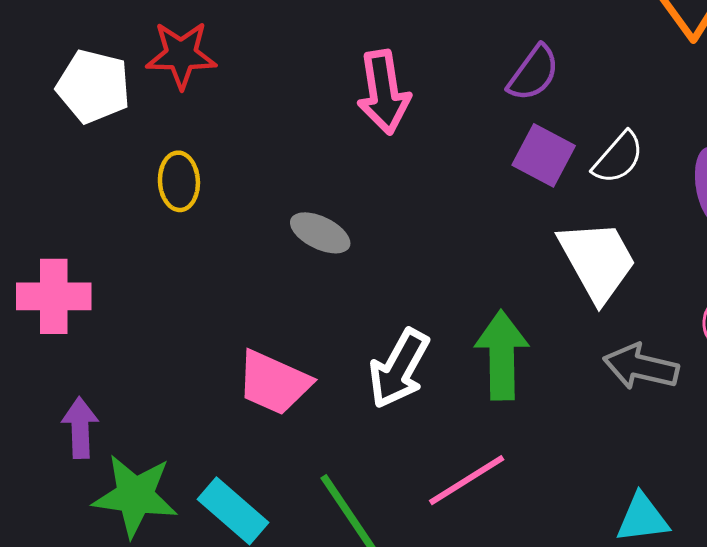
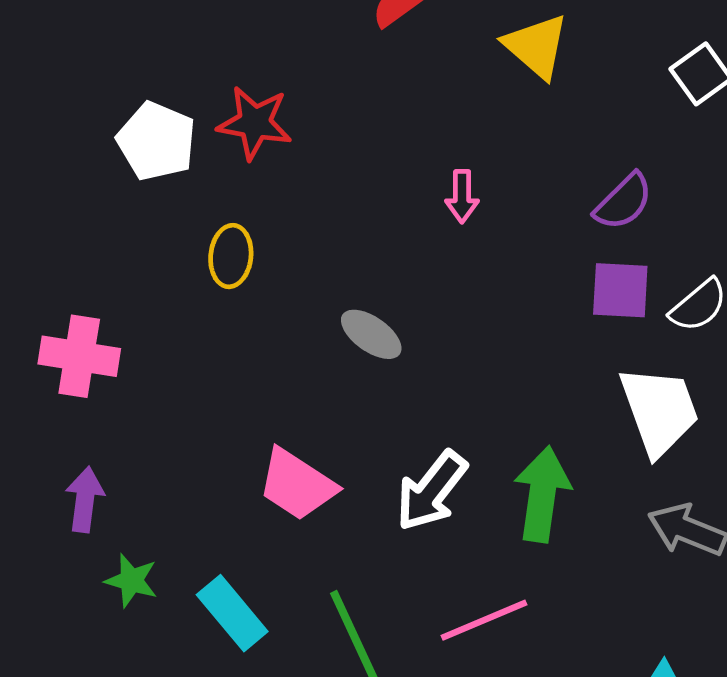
pink arrow: (384, 92) -> (462, 196), size x0.6
purple square: (544, 155) -> (620, 290), turned -34
green star: (135, 496) -> (131, 581), size x0.6

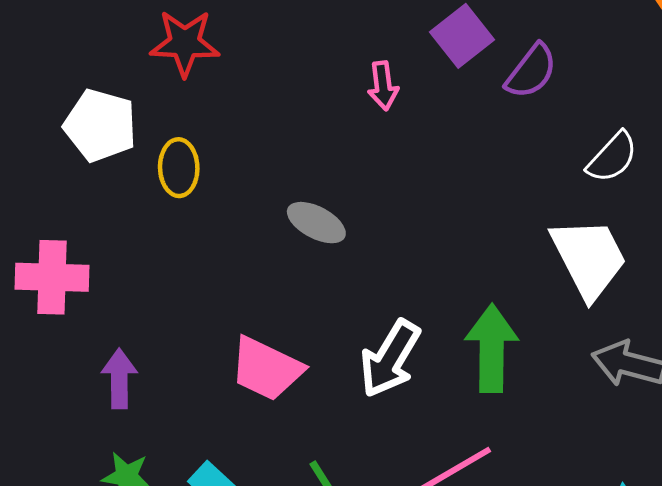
white pentagon: (157, 141) -> (100, 125), moved
purple square: (620, 290) -> (462, 36), moved, turned -34
purple arrow: (85, 499) -> (119, 379), moved

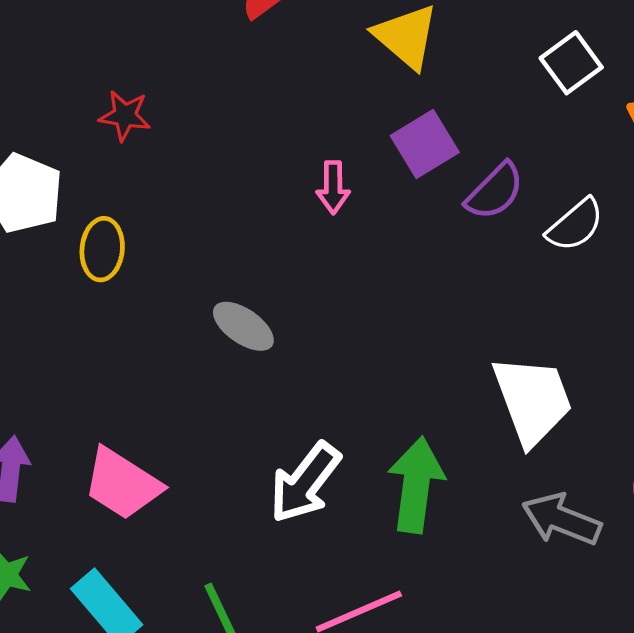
red star: (185, 43) -> (125, 116), size x0.7
white semicircle: (612, 157) -> (575, 225), moved
pink trapezoid: (266, 369) -> (122, 484), moved

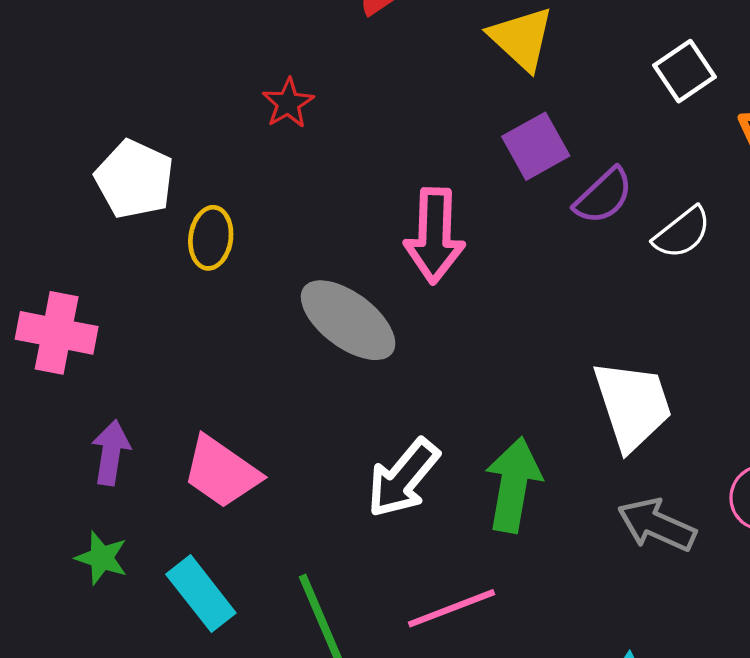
red star: (125, 116) -> (288, 103), moved, turned 30
pink arrow: (333, 187) -> (434, 236), moved, size x1.8
gray ellipse: (243, 326) -> (348, 320), size x1.6

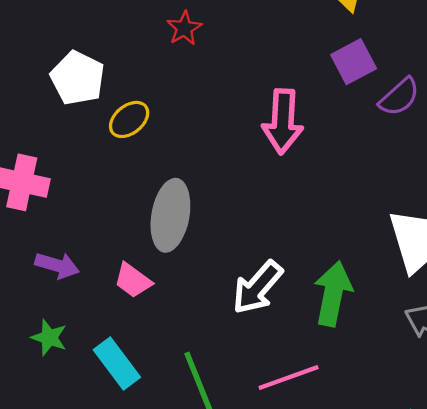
yellow ellipse: (211, 238) -> (129, 119), turned 42
gray ellipse: (348, 320) -> (170, 215), moved, turned 62
purple arrow: (111, 453) -> (57, 265), turned 96
pink trapezoid: (221, 472) -> (133, 280), size x0.7

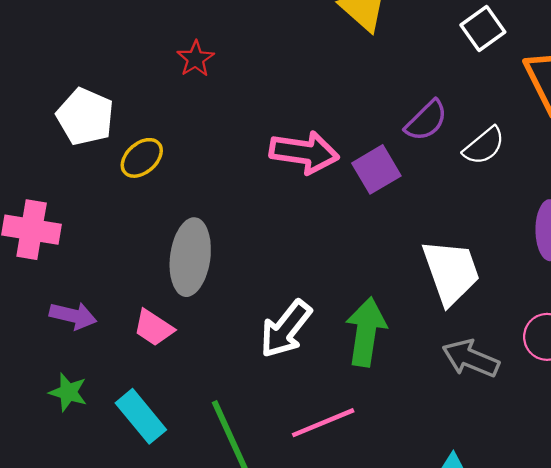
purple square: (354, 62) -> (376, 169), moved
pink arrow: (283, 121) -> (304, 152), turned -82

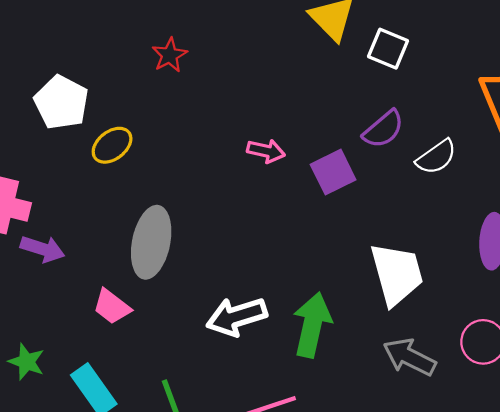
white square: (483, 28) -> (388, 49), moved, turned -36
pink arrow: (304, 152) -> (266, 151), size x0.6
purple arrow: (73, 316) -> (43, 249), moved
white arrow: (286, 329) -> (237, 317), turned 30

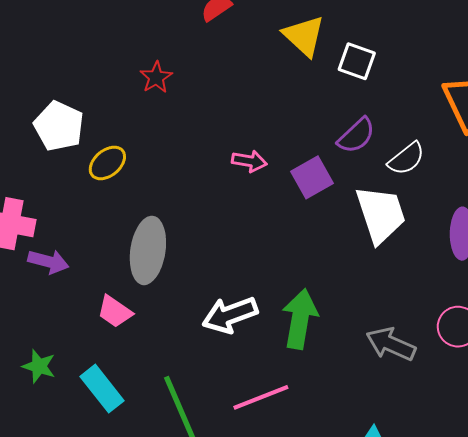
white trapezoid: (397, 274) -> (381, 214), moved

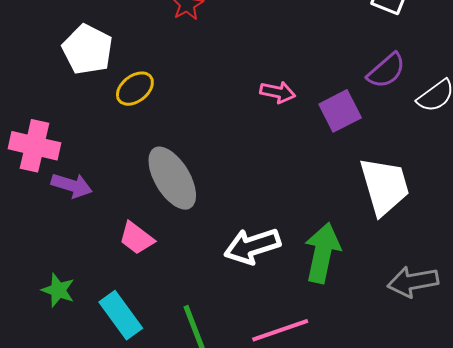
white trapezoid: (381, 214) -> (384, 186), moved
gray ellipse: (148, 250) -> (172, 178), turned -42
gray arrow: (391, 344) -> (413, 282), turned -36

